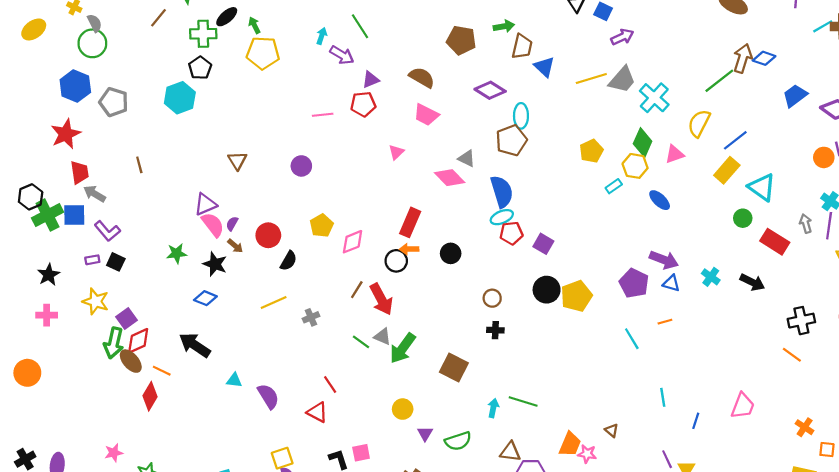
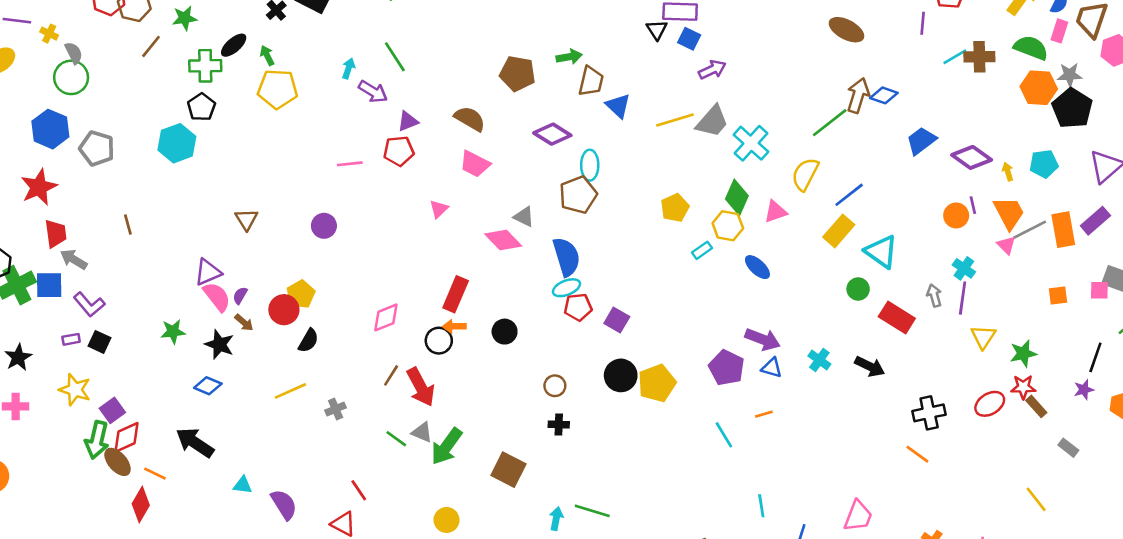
yellow pentagon: (322, 226) -> (301, 294), moved

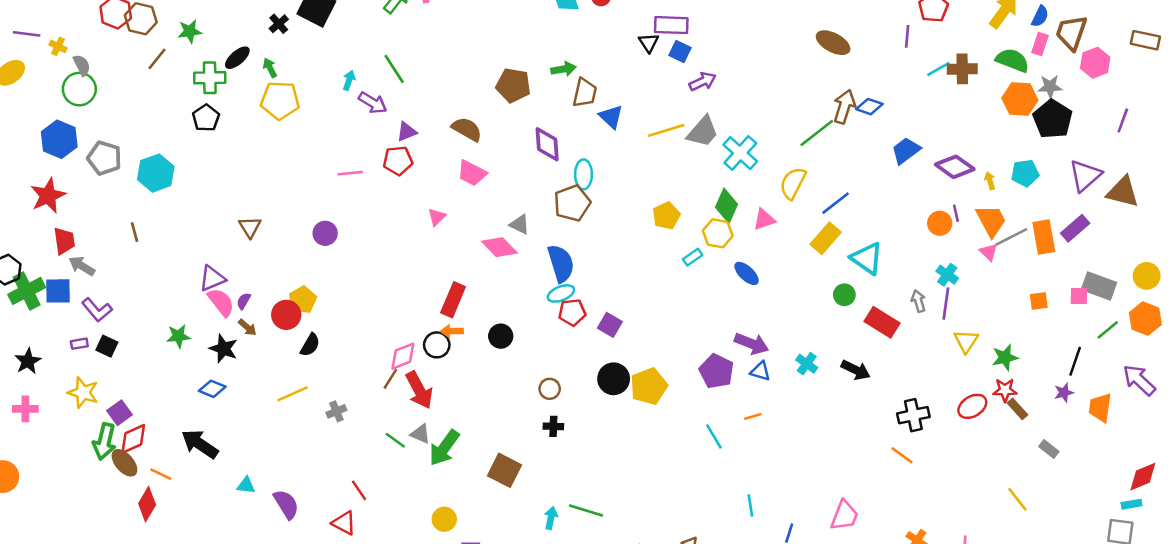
purple diamond: (552, 134) -> (547, 144), turned 54
cyan hexagon: (177, 143) -> (156, 173), moved
pink diamond: (386, 317) -> (403, 356), moved

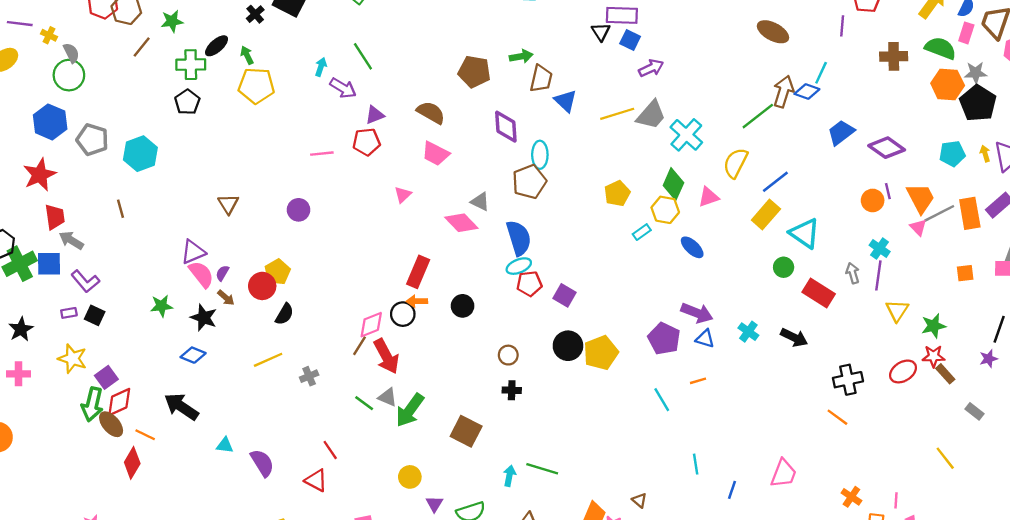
cyan line: (938, 69) -> (821, 73), moved, turned -35
yellow arrow: (990, 181) -> (985, 154), moved

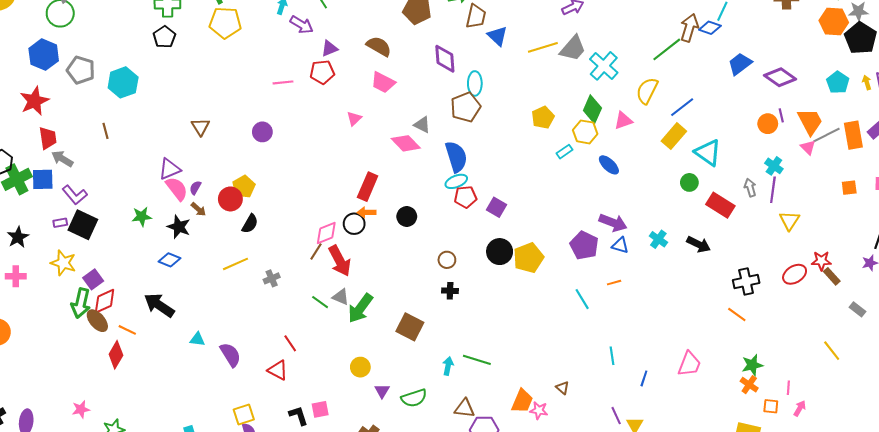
cyan pentagon: (952, 154) -> (838, 82), turned -30
black square: (95, 315) -> (83, 225), size x1.6
green star: (933, 326) -> (752, 365), moved

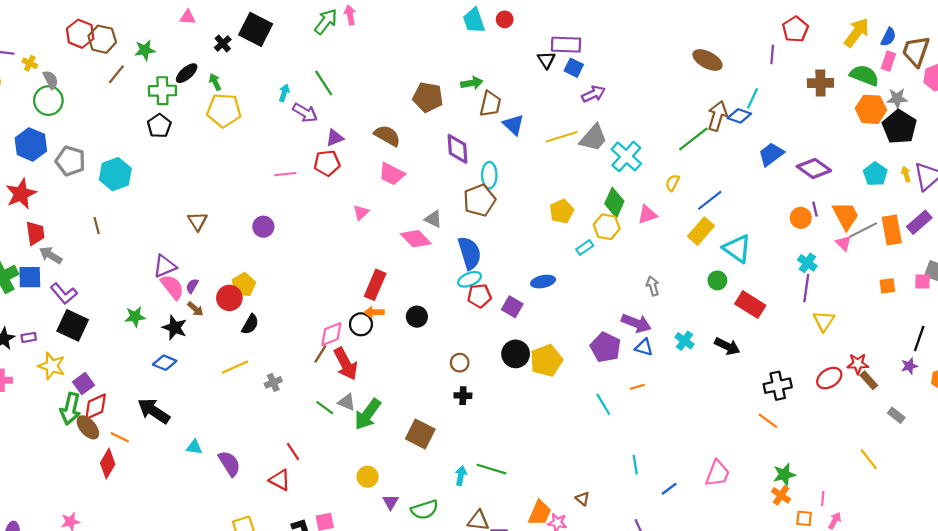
yellow semicircle: (647, 91) -> (672, 183), size x0.6
blue ellipse: (609, 165) -> (543, 282), moved, turned -55
gray arrow: (750, 188) -> (653, 286), moved
purple rectangle: (60, 223) -> (29, 337), moved
blue line: (644, 378) -> (669, 489), turned 35

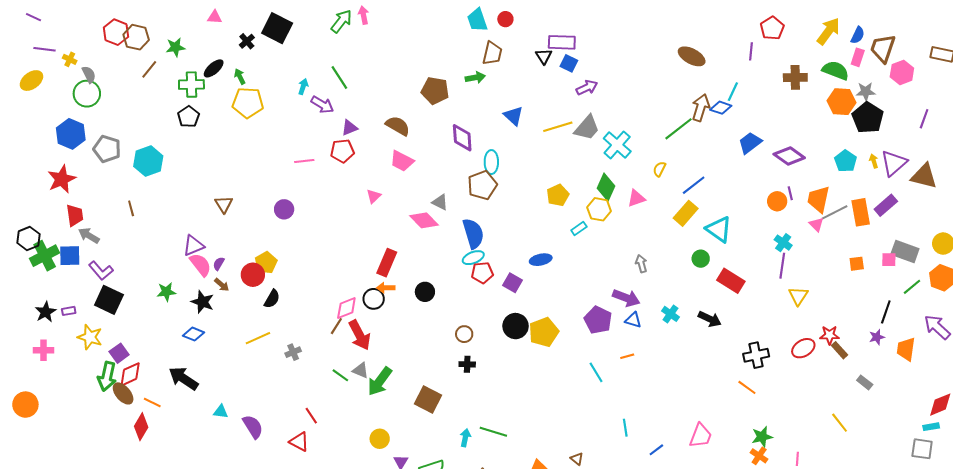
brown trapezoid: (490, 104) -> (492, 53), moved
orange trapezoid: (846, 216) -> (818, 199), turned -140

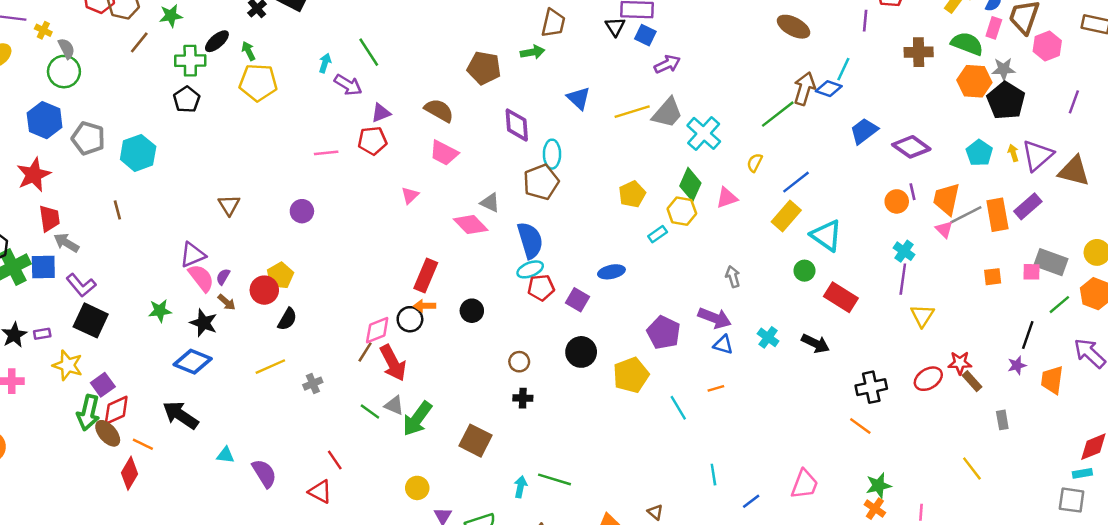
purple pentagon: (598, 320) -> (664, 333), moved
yellow pentagon: (544, 332) -> (631, 375), moved
blue diamond: (193, 334) -> (193, 362), size x1.4
gray rectangle: (865, 382) -> (1002, 420), turned 42

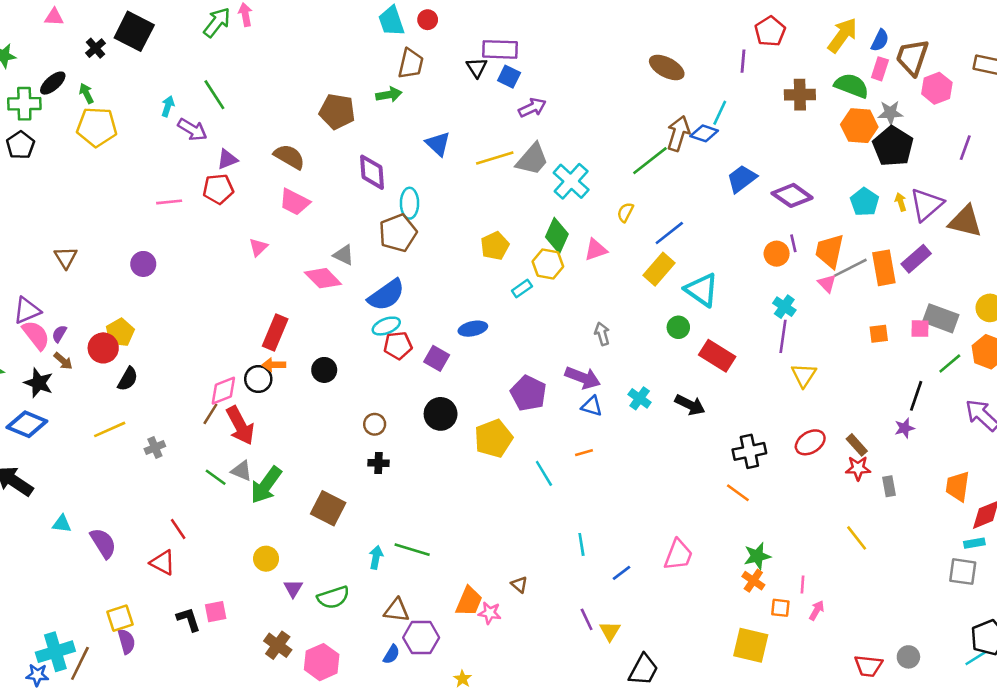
blue semicircle: (530, 240) -> (386, 295), turned 72
red star: (960, 363) -> (858, 468), moved
orange trapezoid: (1052, 380) -> (958, 486), moved

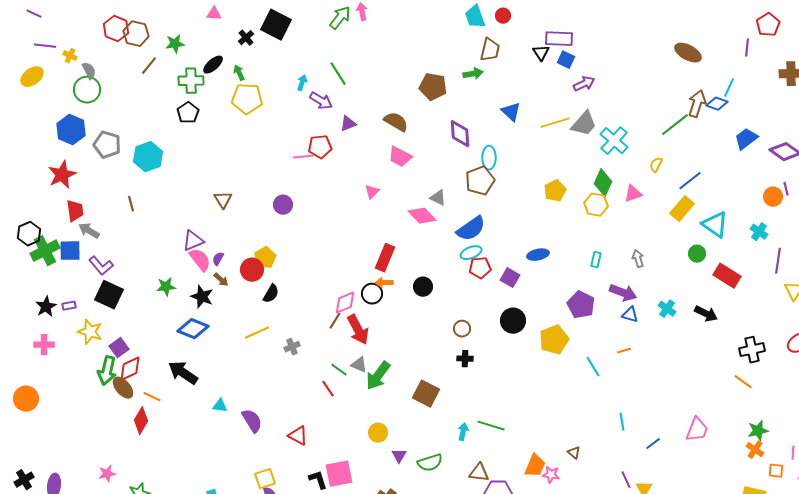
red pentagon: (218, 189) -> (320, 147), moved
cyan rectangle: (522, 289) -> (596, 260), moved, turned -42
cyan cross: (784, 307) -> (759, 232), moved
red line: (178, 529) -> (328, 389), moved
pink square: (216, 612) -> (339, 474), size x1.6

